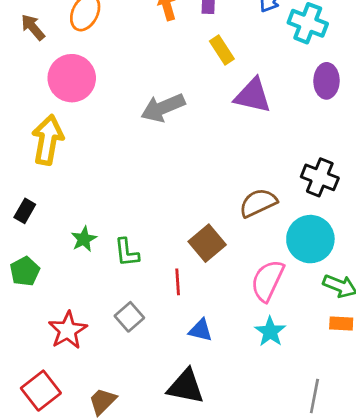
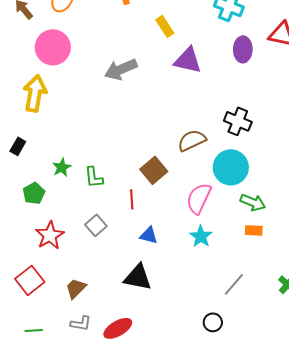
green pentagon: (25, 271) -> (34, 193), moved
gray line: (314, 396) -> (234, 284), turned 30

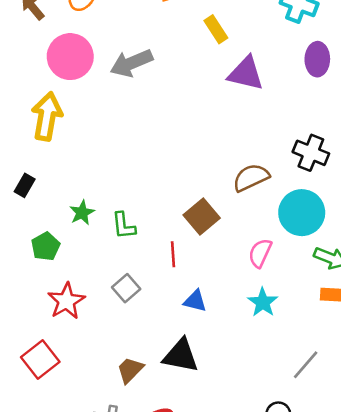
gray arrow: (121, 69) -> (131, 63), moved
pink semicircle: (199, 198) -> (260, 253), size x0.7
brown trapezoid: (76, 288) -> (130, 370), moved

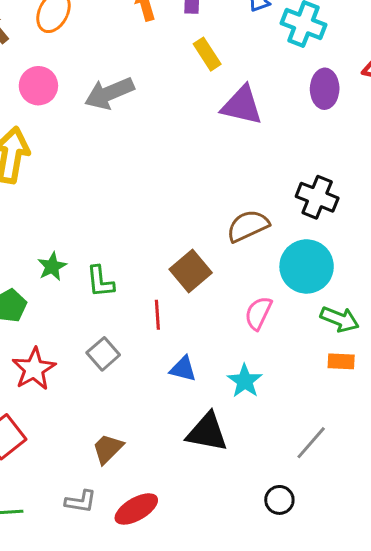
pink circle: (70, 57) -> (38, 86), size x0.7
cyan star: (263, 302) -> (245, 381), moved
black triangle: (181, 356) -> (207, 432), moved

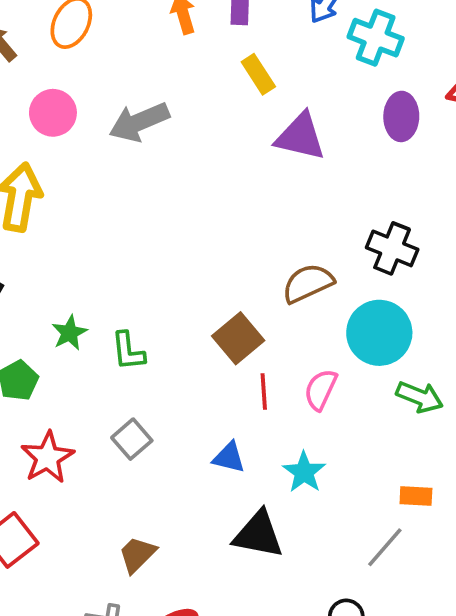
red line: (157, 315) -> (264, 391), moved
orange rectangle: (341, 361) -> (416, 496), moved

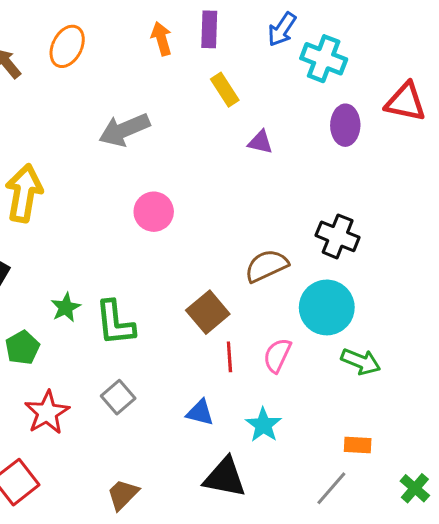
pink circle: (53, 113) -> (154, 212), moved
purple triangle: (300, 137) -> (260, 142), size x0.6
green L-shape: (128, 351) -> (115, 323), size x1.4

